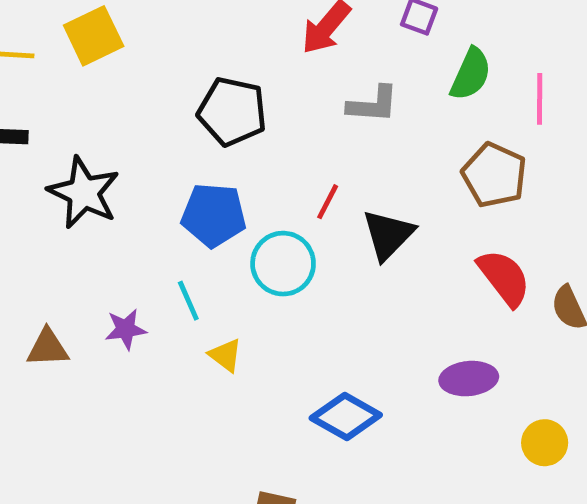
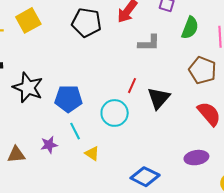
black pentagon: (232, 112) -> (87, 22), moved
blue pentagon: (214, 215) -> (68, 99), moved

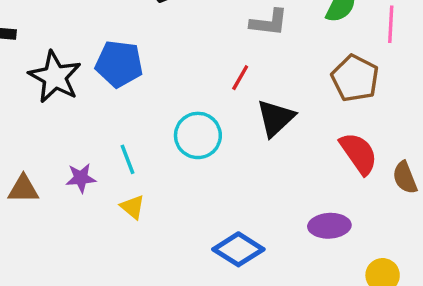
red line: (132, 86) -> (240, 78), moved
blue pentagon: (68, 99) -> (119, 64), moved
yellow triangle: (92, 153) -> (133, 207), moved

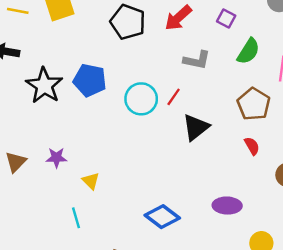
cyan circle: (198, 135) -> (141, 99), moved
red semicircle: (359, 153) -> (252, 146), moved, size x0.6
cyan line: (128, 159) -> (76, 218), moved
brown triangle: (23, 189) -> (16, 162), turned -50

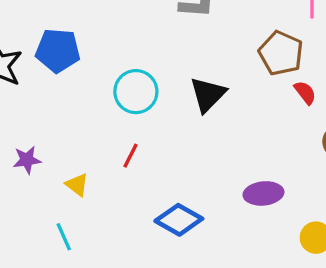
red line: (174, 97) -> (131, 156), moved
cyan circle: (141, 99) -> (136, 92), moved
red semicircle: (252, 146) -> (305, 93), moved

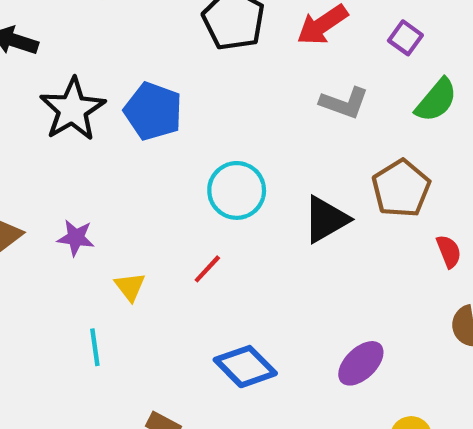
brown pentagon: (281, 53) -> (401, 188), moved
purple ellipse: (263, 193) -> (361, 363), turned -54

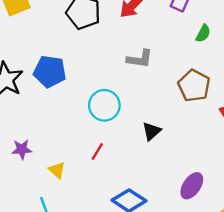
green semicircle: (436, 100) -> (203, 33), size x0.7
gray L-shape: (344, 103) -> (140, 59), moved
black triangle: (326, 219) -> (152, 131), moved, size x0.7

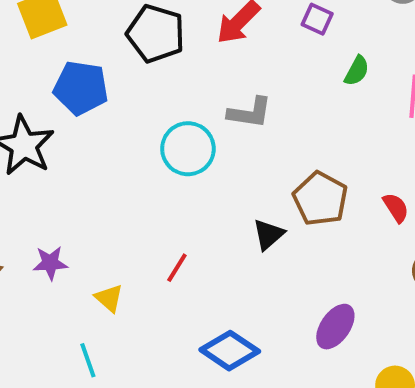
blue pentagon: (50, 72) -> (81, 88), moved
brown pentagon: (194, 86) -> (320, 199), moved
cyan circle: (104, 105) -> (188, 149), moved

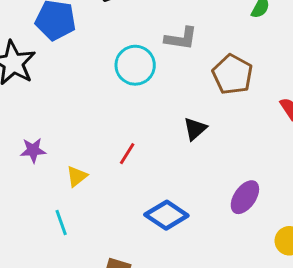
brown pentagon: (320, 199) -> (232, 74), moved
yellow triangle: (109, 298) -> (77, 176), turned 40

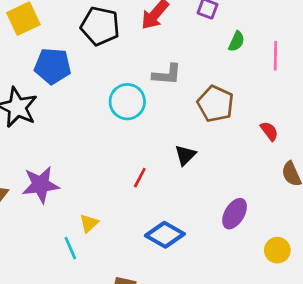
purple star: (33, 150) -> (41, 185), size x1.6
red line: (127, 154) -> (140, 178), moved
yellow triangle: (77, 176) -> (89, 223), moved

